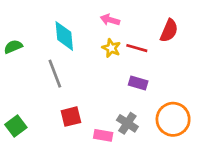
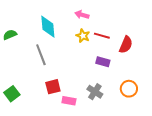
red semicircle: (169, 31) -> (126, 45), moved
orange circle: (173, 119) -> (129, 89), size x0.7
pink rectangle: (103, 135) -> (69, 101), moved

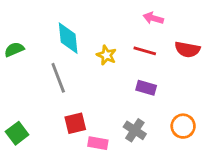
pink arrow: (82, 15) -> (153, 18), moved
yellow star: (83, 36) -> (106, 55), moved
red semicircle: (126, 45) -> (187, 49), moved, turned 78

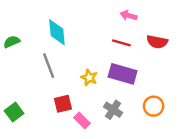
yellow star: (106, 55) -> (89, 78), moved
purple rectangle: (146, 88) -> (123, 74), size x1.6
pink rectangle: (98, 143) -> (82, 120), turned 35

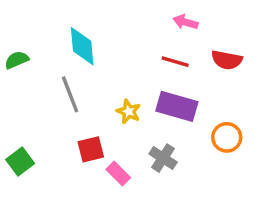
orange circle: (154, 106) -> (227, 137), moved

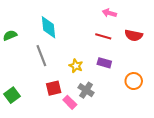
purple rectangle: (177, 106) -> (104, 63), size x0.6
gray cross: (163, 158) -> (86, 90), moved

